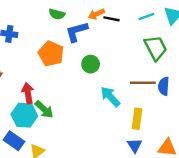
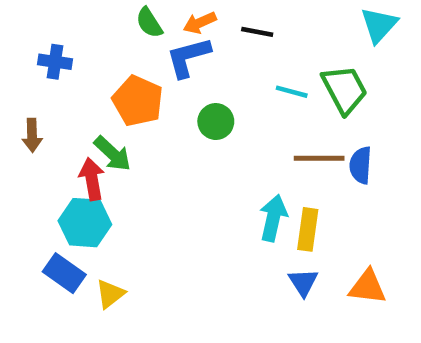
green semicircle: (57, 14) -> (149, 23), turned 42
orange arrow: (96, 14) -> (200, 23), moved
cyan line: (146, 17) -> (292, 92), moved, turned 35
cyan arrow: (110, 97) -> (273, 218), moved, turned 55
green arrow: (44, 109) -> (112, 154), moved

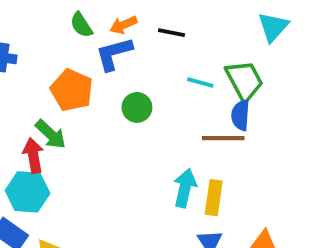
blue semicircle: (361, 165) -> (241, 115), moved

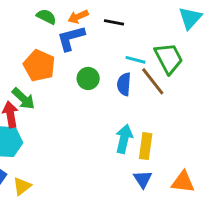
green semicircle: (81, 25) -> (46, 17), turned 150
blue semicircle: (241, 115) -> (124, 84), moved
brown line: (223, 138) -> (153, 81), moved, turned 52

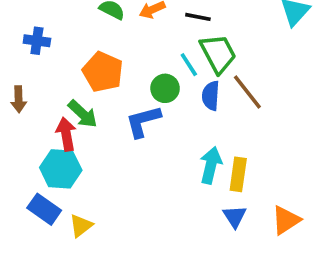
blue L-shape: (71, 38) -> (143, 121), moved
green trapezoid: (169, 58) -> (218, 54), moved
cyan line: (136, 60) -> (189, 65), moved, turned 42
orange triangle: (183, 182) -> (286, 220), turned -40

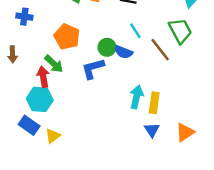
green trapezoid: (218, 54) -> (180, 31), moved
cyan line: (189, 65) -> (135, 31), moved
blue semicircle: (211, 96) -> (124, 52), moved, turned -72

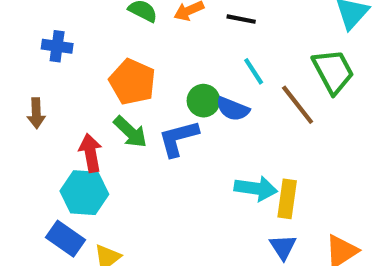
green arrow: (54, 64) -> (130, 132), moved
cyan arrow: (137, 97) -> (256, 188), turned 85

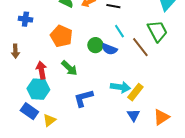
green arrow: (130, 132) -> (69, 68), moved
blue L-shape: (178, 138) -> (83, 98), moved
yellow rectangle: (287, 199) -> (135, 92), turned 30

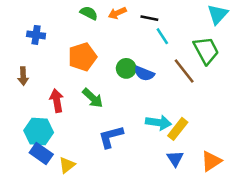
cyan line: (119, 31) -> (162, 36), moved
orange pentagon: (61, 36) -> (82, 57), turned 30
cyan hexagon: (38, 89) -> (39, 132), moved

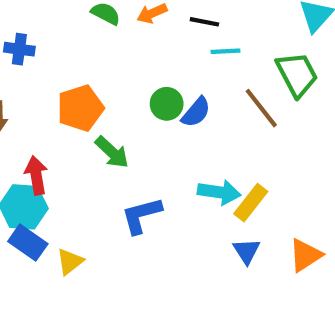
cyan line: (162, 36) -> (225, 51), turned -60
orange pentagon: (82, 57) -> (80, 108), moved
blue semicircle: (144, 74) -> (196, 112), turned -72
red arrow: (57, 101) -> (36, 175), moved

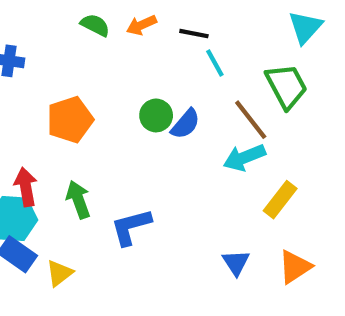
cyan line: (225, 51) -> (215, 63), turned 64
green arrow: (112, 152) -> (78, 200), moved, turned -153
cyan arrow: (219, 192) -> (244, 158), moved, turned 150
yellow rectangle: (251, 203) -> (280, 200), moved

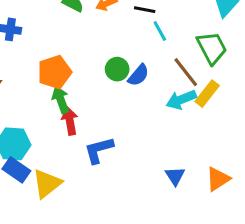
red arrow: (26, 187) -> (70, 121), moved
green arrow: (78, 200) -> (61, 100), moved
yellow rectangle: (280, 200) -> (207, 94), moved
yellow triangle: (59, 273) -> (47, 184), size x1.5

